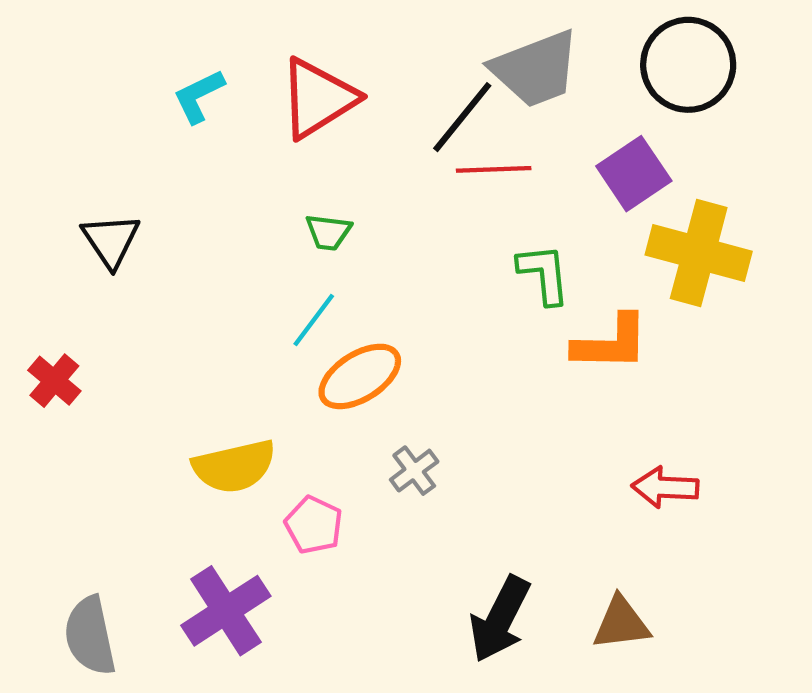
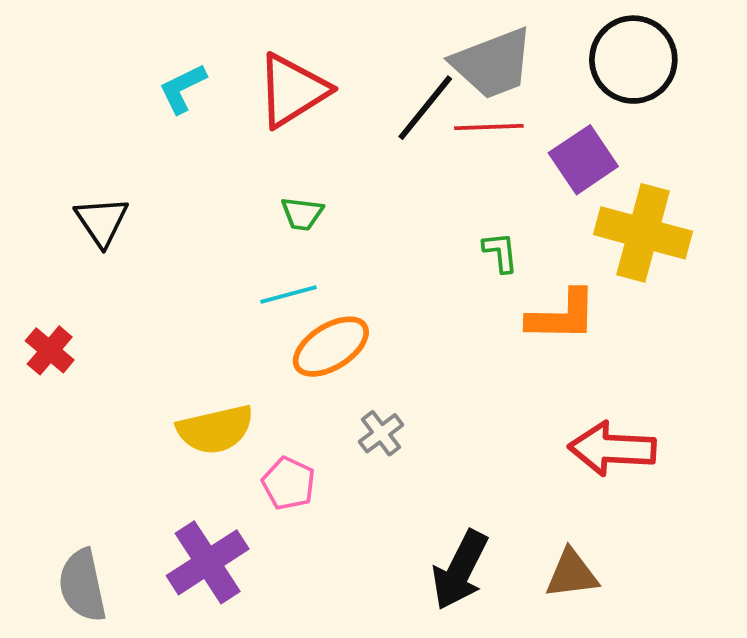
red line: (494, 169) -> (489, 127), moved
green L-shape: (544, 274) -> (500, 252), size x0.7
cyan line: (314, 320) -> (289, 295), turned 38
red arrow: (665, 487) -> (612, 449), size x1.4

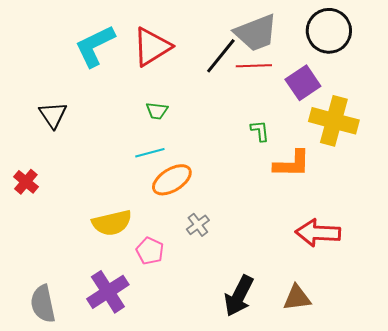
cyan L-shape: (183, 88) -> (95, 46), size x1.6

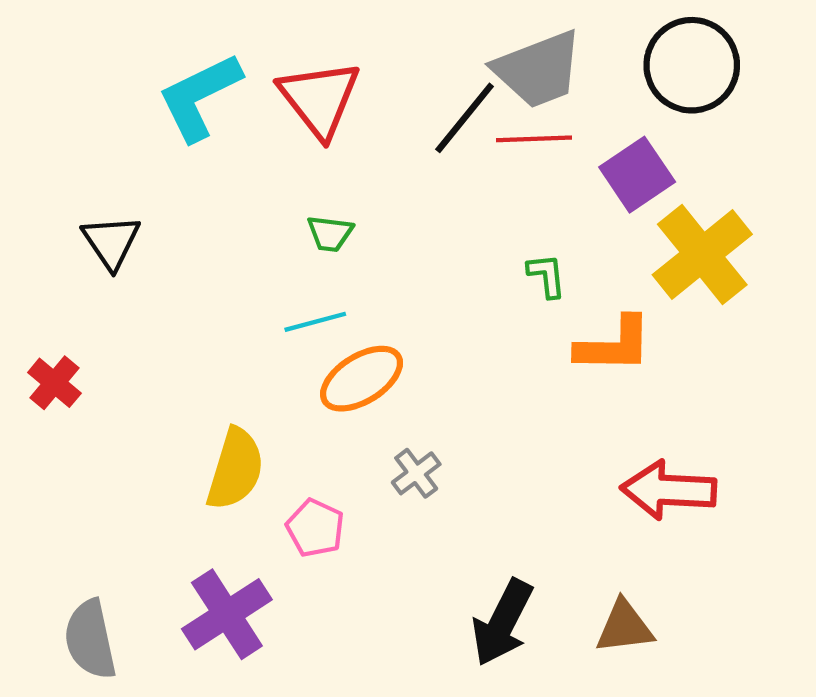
red triangle: (152, 47) -> (319, 99), turned -36
yellow cross: (334, 121) -> (702, 255), turned 36
yellow semicircle: (112, 223) -> (235, 469), turned -60

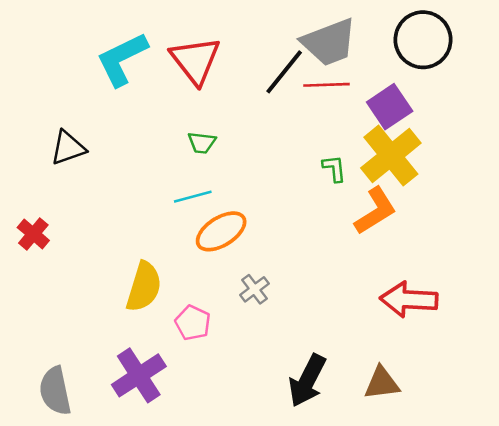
black triangle: (111, 242) -> (68, 148), turned 45
yellow cross: (702, 255) -> (391, 156), moved
orange L-shape: (614, 345) -> (375, 211), turned -33

